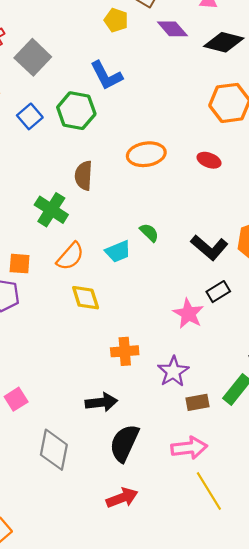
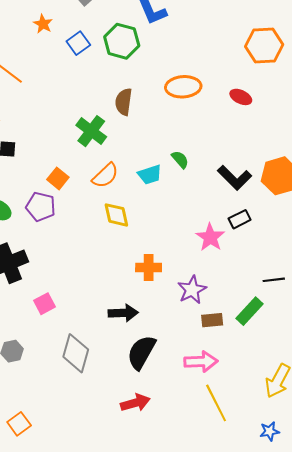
orange square: (20, 264) -> (58, 178), turned 30

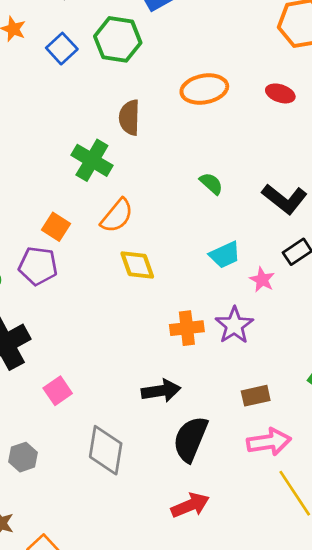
cyan trapezoid: (150, 175) -> (225, 255), moved
pink star: (210, 237) -> (262, 280), size x0.7
purple star: (192, 290) -> (234, 325), moved
brown rectangle: (212, 320) -> (256, 396), moved

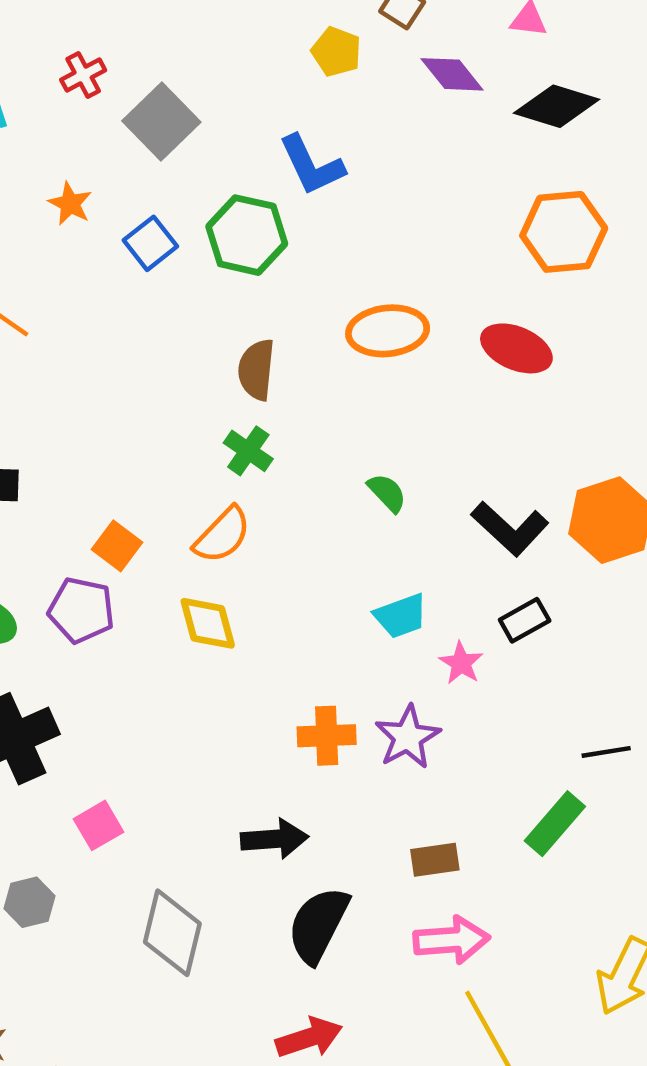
red ellipse: (280, 93) -> (516, 348), size x1.4
green cross: (92, 160) -> (248, 451), moved, size x0.7
yellow diamond: (137, 265) -> (208, 623), moved
gray hexagon: (23, 457) -> (30, 902), moved

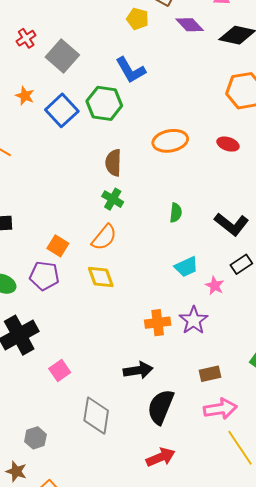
blue square: (150, 243) -> (62, 110), size x1.4
red ellipse: (516, 348) -> (228, 144), size x0.7
green semicircle: (387, 493) -> (176, 213), turned 54
gray hexagon: (30, 902) -> (35, 438), moved

